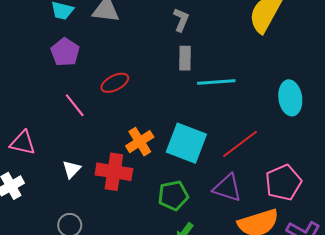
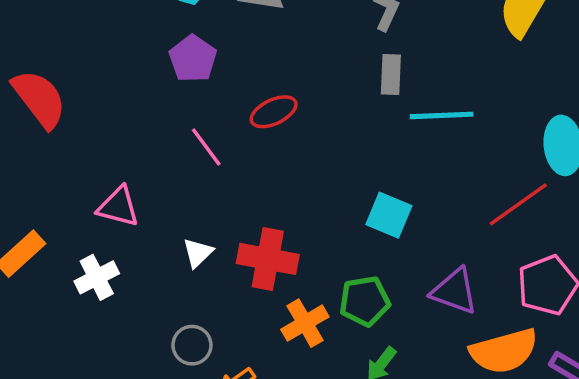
orange cross: (140, 142) -> (305, 323), moved
cyan square: (186, 143) -> (389, 215), size x0.7
red line: (240, 144) -> (518, 204), moved

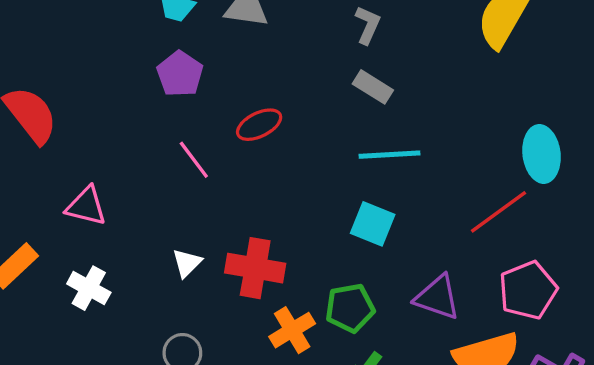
gray rectangle: (391, 75) -> (373, 87), turned -60
cyan line: (442, 115) -> (390, 155), moved
pink triangle: (118, 207) -> (86, 206), moved
white cross: (97, 277) -> (89, 288), turned -33

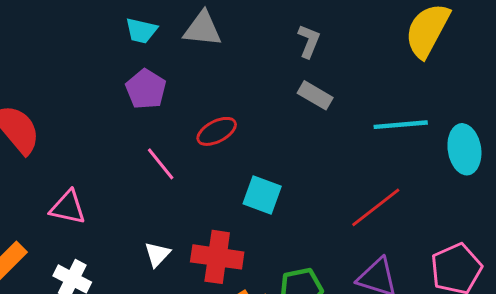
cyan line: (390, 155) -> (401, 125), moved
red line: (498, 212) -> (376, 207), moved
cyan square: (373, 224) -> (262, 195), moved

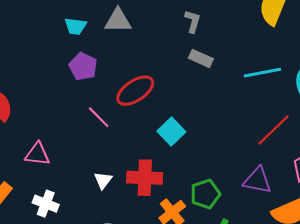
red ellipse: (217, 131) -> (135, 91), size x1.4
cyan square: (262, 195) -> (171, 131), turned 32
red line: (376, 207) -> (273, 130), moved

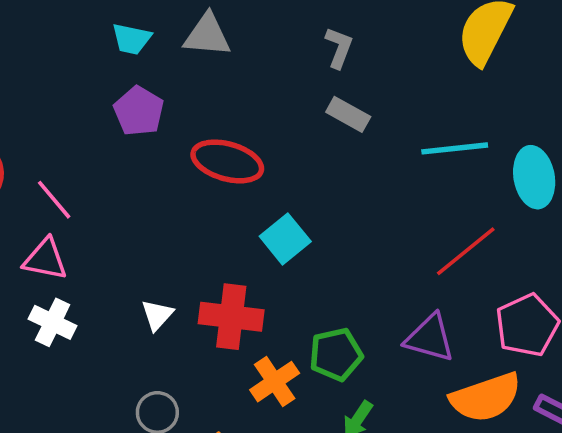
red ellipse: (135, 91) -> (227, 161), turned 45
pink line: (99, 117) -> (54, 200), moved
white cross: (46, 204) -> (53, 322), moved

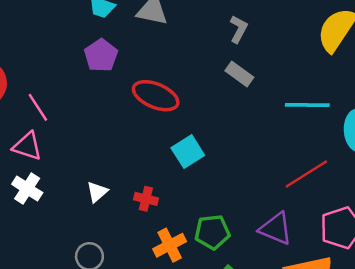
red cross: (231, 317) -> (146, 199), size x0.6

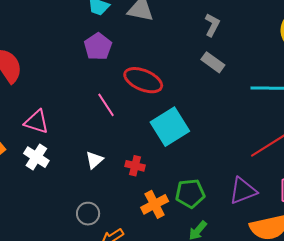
pink line: (38, 107) -> (106, 105), moved
cyan square: (188, 152) -> (170, 127), size x1.4
purple triangle: (276, 229) -> (243, 191), turned -44

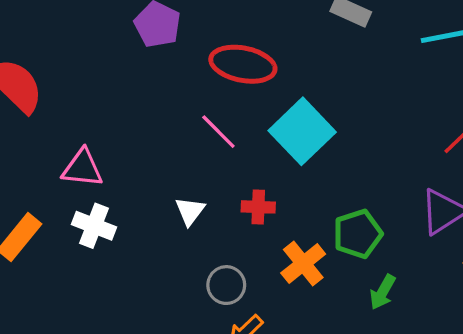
pink line: (106, 105) -> (218, 132), moved
gray circle: (88, 214) -> (226, 285), moved

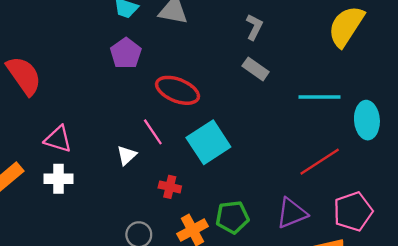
white triangle: (190, 211) -> (127, 155), moved
white cross: (94, 226) -> (59, 179), turned -32

